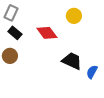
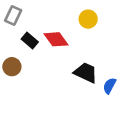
black rectangle: (15, 33) -> (30, 40), moved

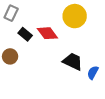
yellow circle: (88, 19) -> (75, 16), size x1.5

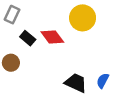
black trapezoid: (73, 61) -> (76, 83), moved

